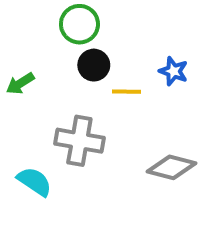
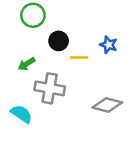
green circle: (79, 24) -> (33, 15), moved
green arrow: (20, 83) -> (27, 64), moved

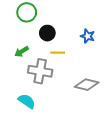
yellow line: (79, 58) -> (58, 53), moved
cyan semicircle: (21, 114) -> (27, 101), moved

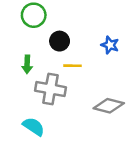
green arrow: (22, 52) -> (27, 64), turned -56

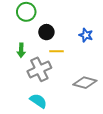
gray cross: (50, 89) -> (39, 69), turned -35
cyan semicircle: (34, 127) -> (38, 101), moved

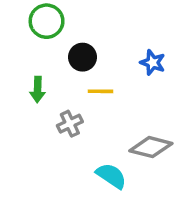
gray cross: (39, 69) -> (70, 124), size x0.6
cyan semicircle: (38, 101) -> (111, 176), moved

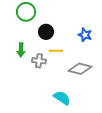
gray cross: (70, 124) -> (39, 61), moved, turned 32
gray diamond: (151, 147) -> (80, 69), moved

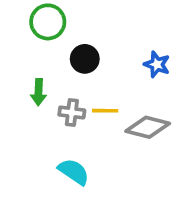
yellow line: (56, 51) -> (105, 111), moved
cyan semicircle: (62, 98) -> (74, 172), moved

